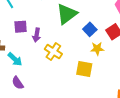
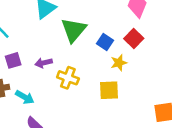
purple square: (21, 27) -> (13, 60), moved
purple arrow: (37, 35) -> (44, 63), turned 80

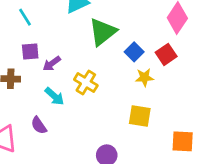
purple arrow: (44, 63) -> (52, 64), moved, turned -35
yellow square: (109, 90) -> (140, 116), moved
cyan arrow: (25, 97) -> (54, 96), moved

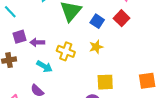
purple arrow: (52, 64) -> (37, 42), turned 48
yellow star: (144, 77) -> (96, 47), moved
yellow square: (140, 116) -> (105, 82), moved

